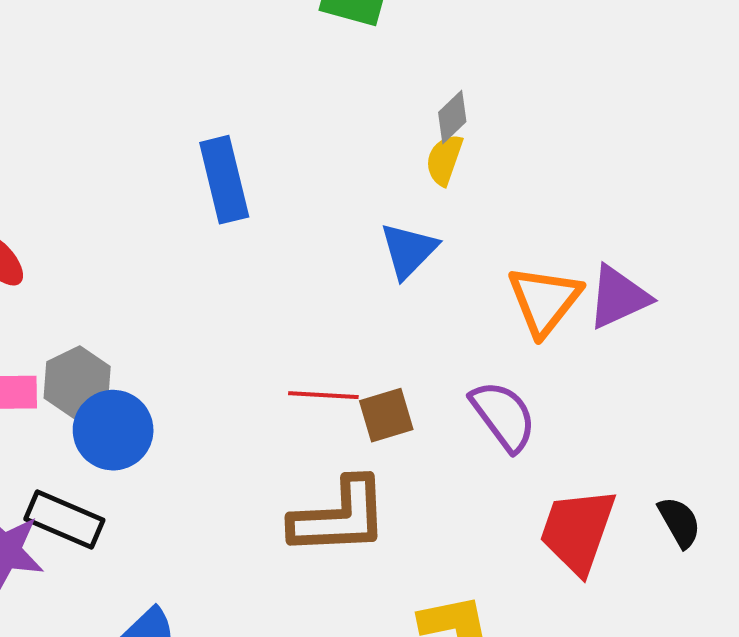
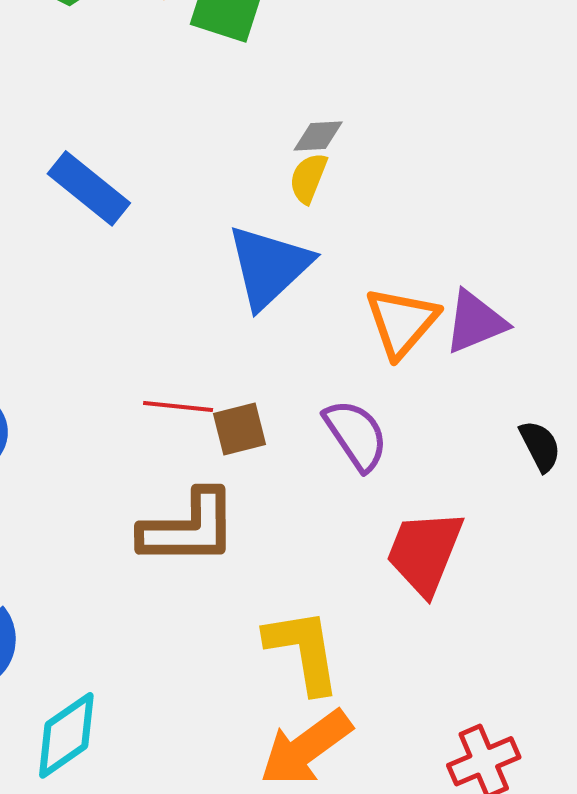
gray diamond: (452, 117) -> (318, 136), turned 38
blue rectangle: (224, 180) -> (89, 188), turned -40
blue triangle: (409, 250) -> (269, 267), size x1.5
black semicircle: (679, 522) -> (540, 446), moved

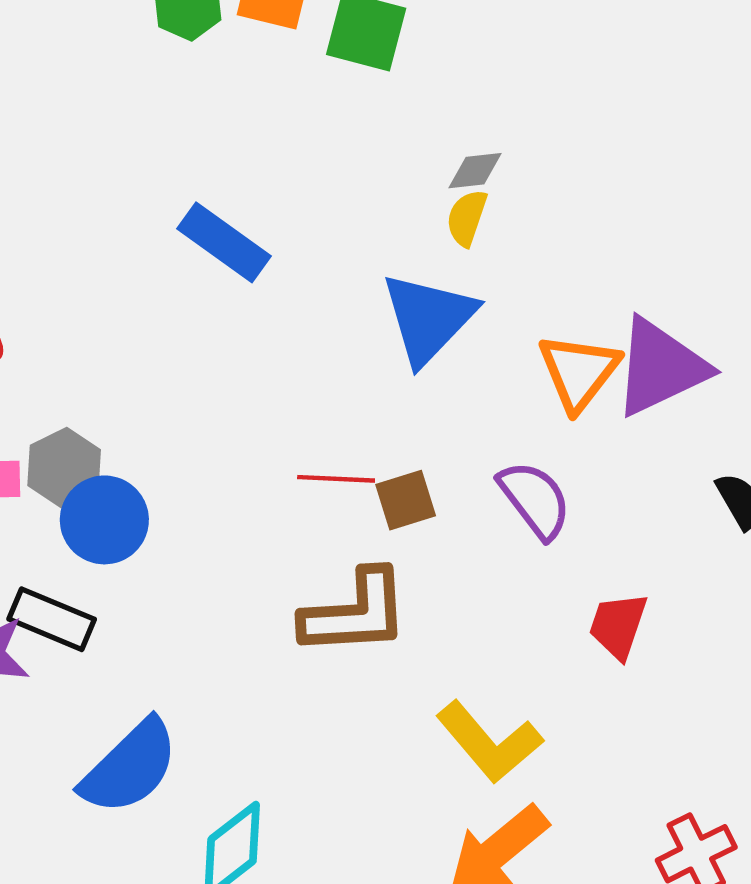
purple triangle: (475, 322) -> (660, 367), size x1.4
red trapezoid: (425, 552) -> (618, 626), size x0.7
yellow L-shape: (303, 651) -> (489, 742), turned 152

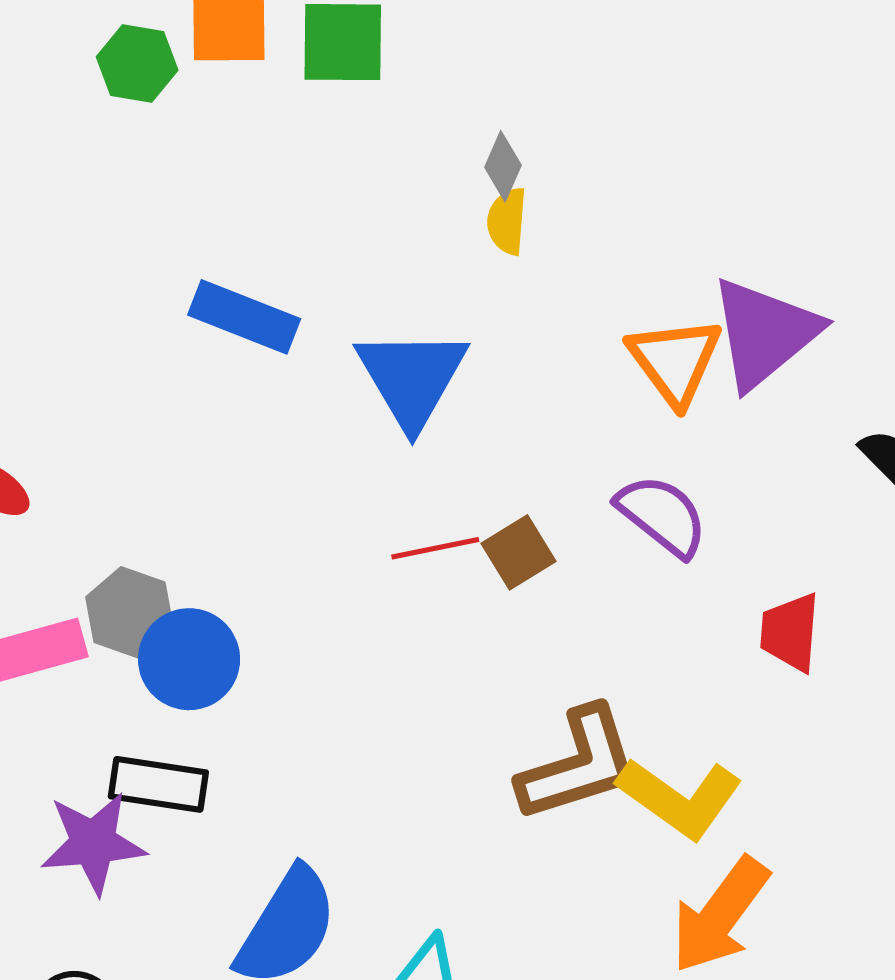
gray diamond: (475, 171) -> (503, 166), turned -46
blue triangle: (428, 318) -> (412, 378), moved
brown L-shape: (355, 613) -> (579, 764), moved

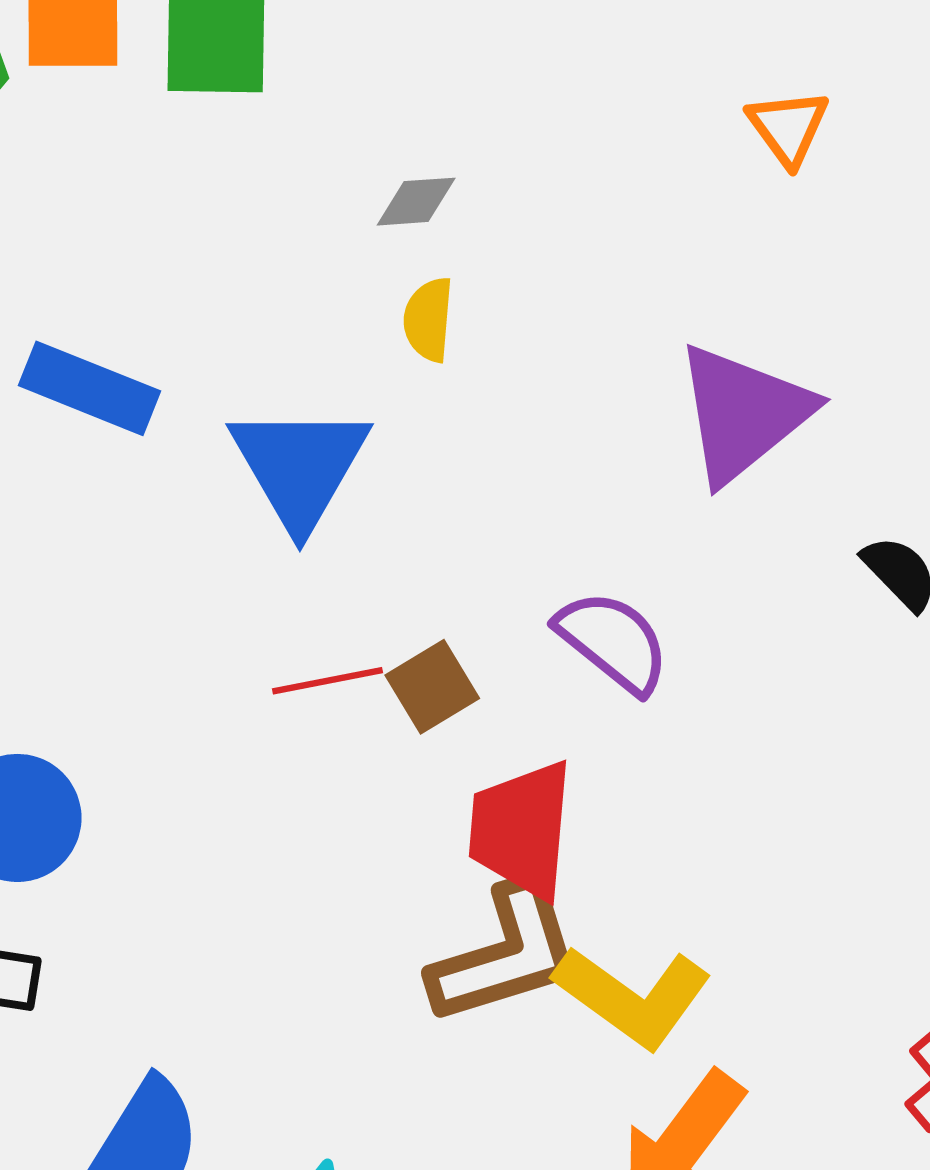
gray diamond: (503, 166) -> (416, 202), turned 62
yellow semicircle: (507, 221) -> (428, 319), moved
orange triangle: (675, 361) -> (788, 127), moved, size x0.7
red trapezoid: (790, 632) -> (522, 830), moved, size x1.4

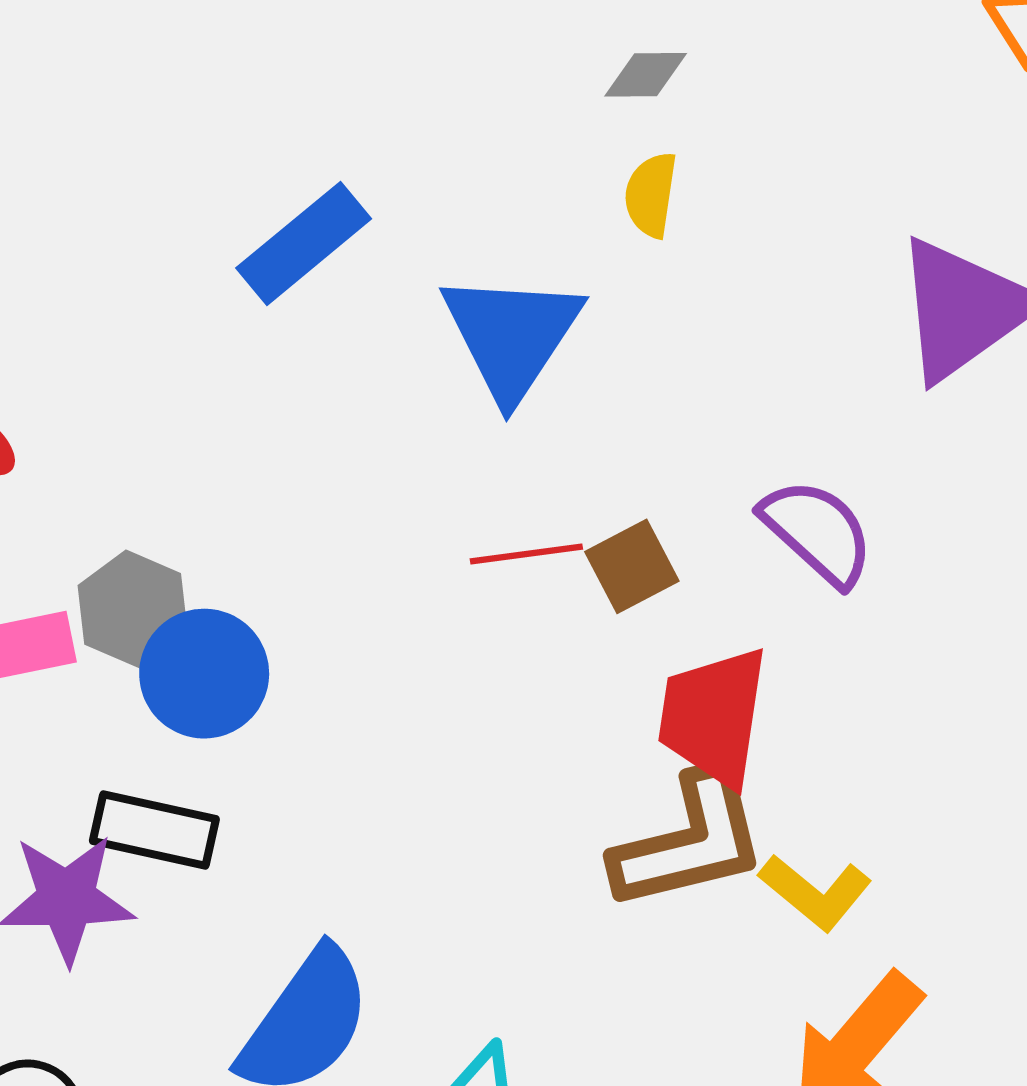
blue rectangle: (90, 388) -> (304, 243), turned -65
yellow L-shape: (633, 996) -> (815, 892), size x0.7

